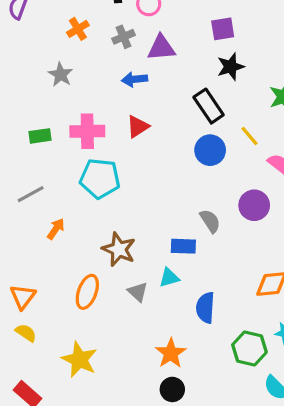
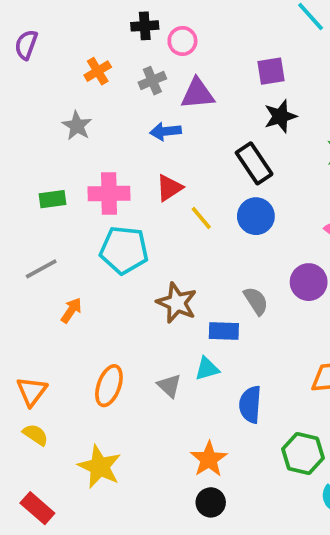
yellow line: (249, 136) -> (201, 218), moved
brown star: (119, 249) -> (177, 303), moved

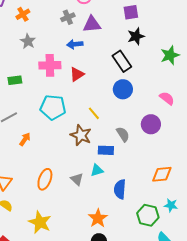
orange cross: (98, 71) -> (23, 14), moved
pink cross: (109, 194) -> (50, 65), moved
yellow line: (201, 218) -> (94, 113), moved

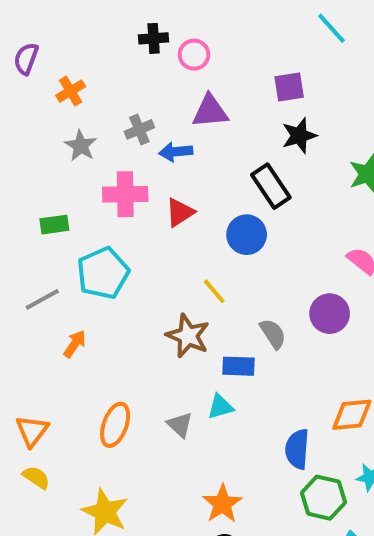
gray cross: (68, 17) -> (139, 129), moved
blue circle: (123, 89) -> (247, 235), moved
cyan pentagon: (53, 107) -> (103, 273), moved, turned -30
blue semicircle: (120, 189) -> (297, 449), moved

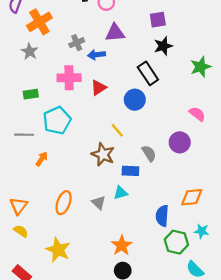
orange cross: (71, 91) -> (39, 22), size x1.6
gray star: (81, 146) -> (30, 51), moved
gray line: (42, 299) -> (24, 135), turned 30

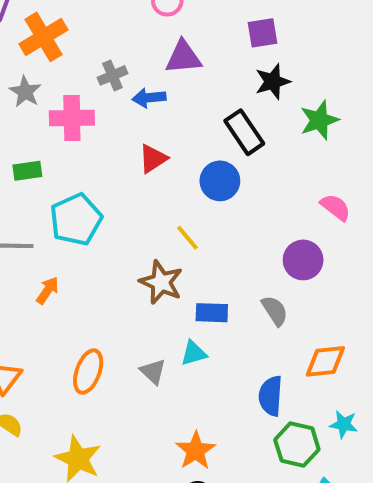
green star: (201, 67) -> (319, 120), moved
pink cross: (69, 78) -> (72, 118), moved
gray semicircle: (149, 153) -> (275, 311), moved

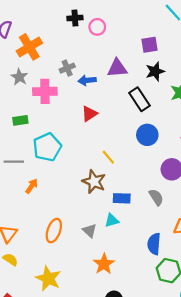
purple triangle: (183, 57) -> (117, 68), moved
blue circle: (220, 181) -> (147, 135), moved
orange star: (196, 451) -> (104, 264), moved

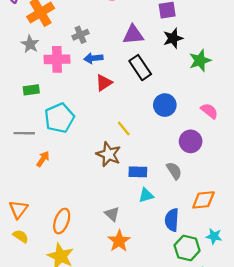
blue arrow: (87, 80) -> (93, 58), moved
black rectangle: (140, 99) -> (140, 68), moved
cyan triangle: (112, 221) -> (146, 195), moved
orange ellipse: (54, 231) -> (62, 221), moved
gray triangle: (89, 231) -> (112, 214), moved

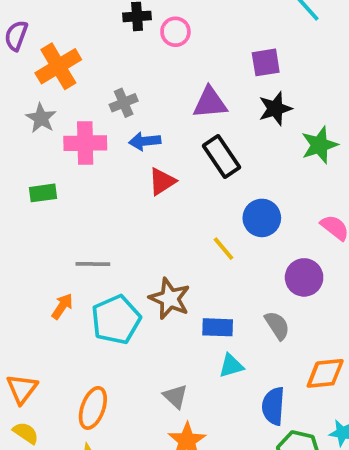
cyan pentagon: (59, 118) -> (116, 320), moved
yellow line: (124, 128) -> (223, 249), moved
gray line: (24, 133) -> (93, 264), moved

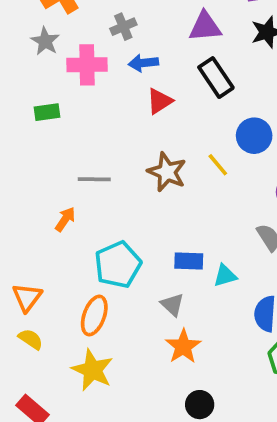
brown star: (170, 299) -> (167, 172), moved
cyan pentagon: (116, 320) -> (118, 265), moved
blue rectangle: (218, 327) -> (189, 261), moved

